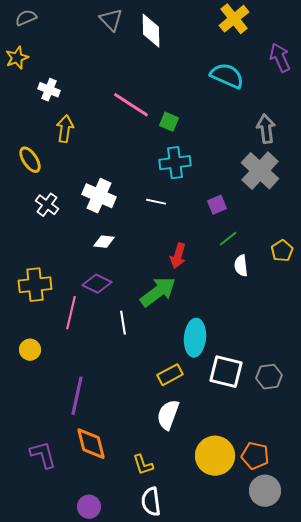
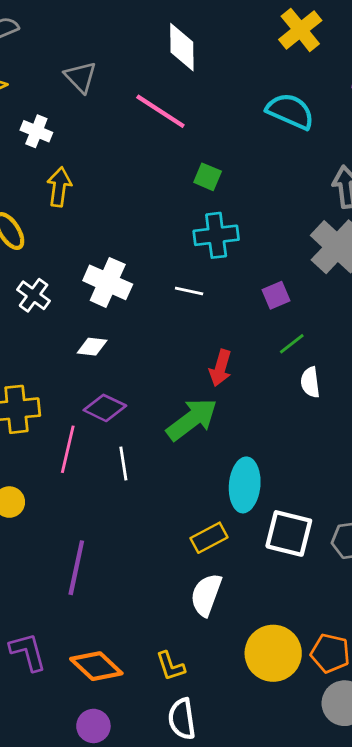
gray triangle: (111, 20) -> (81, 77), moved
pink line: (131, 105) -> (160, 111), moved
white diamond: (104, 242) -> (92, 347), moved
white line: (123, 323) -> (123, 464), moved
orange diamond: (91, 444) -> (96, 666), moved, turned -33

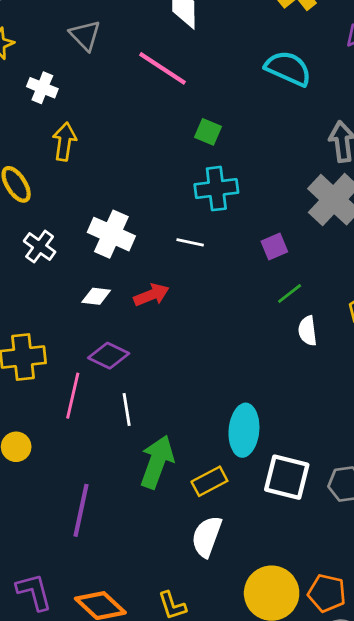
red arrow: (220, 368) -> (151, 295), moved, turned -128
green arrow: (192, 419) -> (157, 462), moved, turned -33

